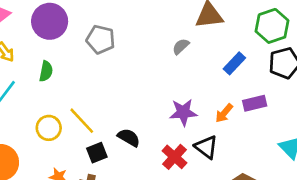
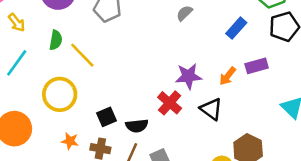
yellow line: (82, 121) -> (82, 55), moved
yellow circle: (49, 128) -> (60, 94), size x1.4
black semicircle: (129, 137) -> (137, 126), moved, turned 145
red cross: (174, 157) -> (170, 103), moved

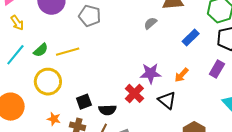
green semicircle: (56, 40) -> (41, 50), moved, turned 35
yellow line: (82, 55) -> (68, 52), turned -65
purple rectangle: (257, 66) -> (217, 69), moved, turned -48

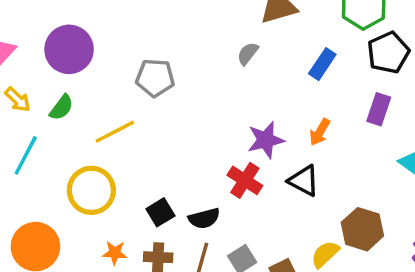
gray pentagon: (90, 16) -> (155, 78), moved
green semicircle: (41, 50) -> (61, 107), moved

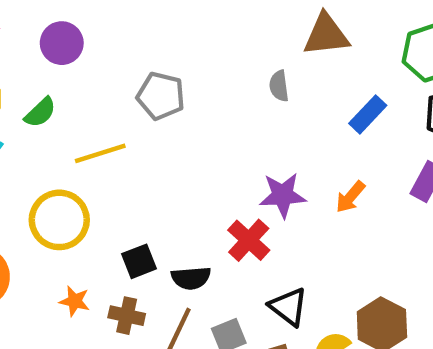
purple circle: (69, 49) -> (62, 43), size x0.7
gray semicircle: (248, 54) -> (279, 86), turned -55
black triangle: (304, 181) -> (288, 307), moved

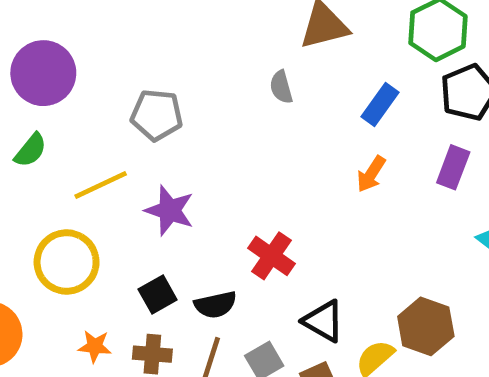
purple circle: (62, 43) -> (43, 73), size x1.4
purple star: (283, 195) -> (170, 210), moved, turned 30
orange arrow: (350, 197) -> (371, 174), moved

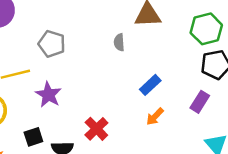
blue rectangle: (380, 104) -> (150, 85), moved
orange arrow: (371, 174) -> (155, 117), moved

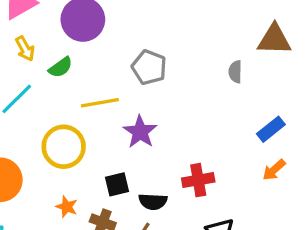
red cross: (96, 129) -> (198, 180), turned 30

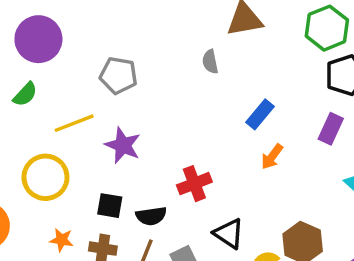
black square: (117, 184) -> (110, 206), turned 35

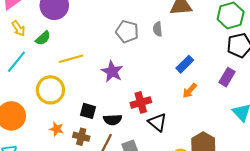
gray pentagon: (118, 75) -> (127, 32), moved
purple star: (123, 145) -> (112, 71), moved
black triangle: (229, 233) -> (157, 122), moved

